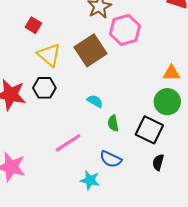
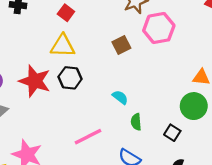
brown square: (91, 50) -> (121, 45), size x0.6
yellow triangle: (49, 55) -> (63, 46), moved, turned -45
black square: (149, 130) -> (172, 133), size x0.6

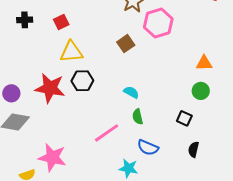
red square: (66, 13) -> (61, 22), moved, turned 35
green circle: (194, 106) -> (201, 91), size x0.7
green semicircle: (136, 122) -> (138, 117), moved

